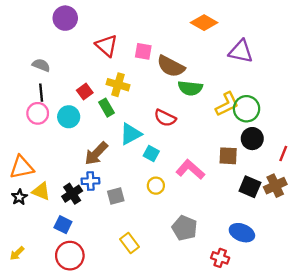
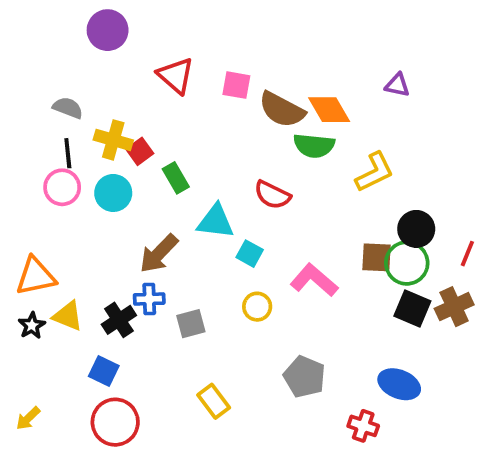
orange diamond: (204, 23) -> (329, 110), moved, turned 30
purple triangle: (241, 51) -> (397, 85), size x0.6
yellow cross: (118, 85) -> (113, 140), moved
green circle: (247, 109) -> (407, 263), moved
cyan triangle: (131, 134) -> (215, 221), turned 35

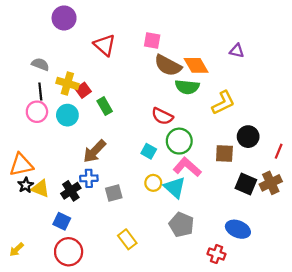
pink square: (236, 85) -> (152, 41), moved
cyan triangle: (215, 221) -> (175, 187), moved, turned 35
green circle: (407, 263) -> (179, 141), moved
black star: (32, 326) -> (26, 185), moved

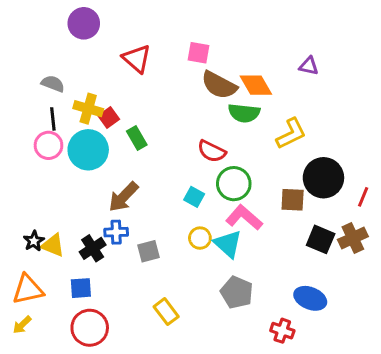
cyan circle: (67, 115) -> (88, 150), size x1.4
black circle: (248, 137) -> (323, 178), size x1.4
orange triangle: (21, 165) -> (28, 289), moved
blue square: (62, 221) -> (81, 288), turned -30

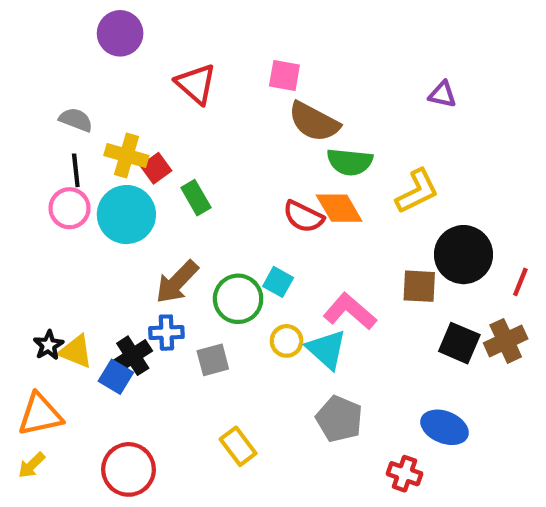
orange diamond: (256, 85) -> (339, 208), moved
green circle: (234, 184) -> (238, 299), moved
blue square: (81, 288) -> (116, 377), moved, turned 35

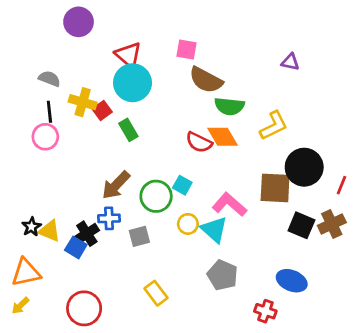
cyan circle: (126, 215) -> (133, 83), moved
brown square: (419, 286) -> (275, 188), size x1.4

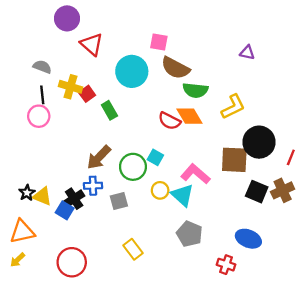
red triangle: (128, 55) -> (92, 44), moved
cyan circle: (133, 83) -> (132, 71), moved

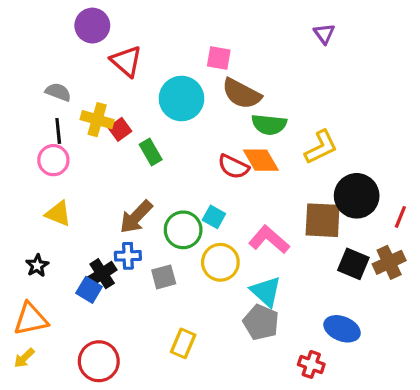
purple triangle: (247, 53) -> (324, 34), moved, turned 42
yellow circle: (160, 190) -> (220, 262), size x1.5
cyan triangle: (182, 195) -> (266, 291), moved
yellow triangle: (42, 196) -> (58, 214), moved
yellow rectangle: (133, 249) -> (183, 343), turned 60

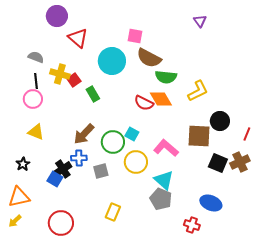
black circle: (357, 196) -> (220, 121), size x0.7

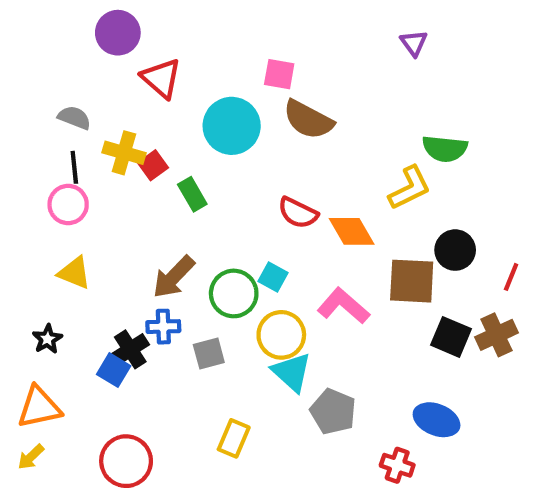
green semicircle: (166, 77) -> (445, 149), moved
orange diamond: (161, 99) -> (352, 231), moved
cyan triangle: (164, 180) -> (292, 372), moved

